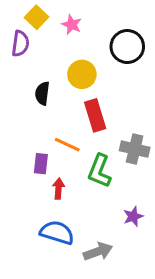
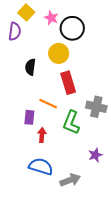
black circle: (127, 47) -> (72, 28), moved

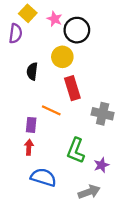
green L-shape: (71, 123) -> (76, 151), moved
red arrow: (42, 135) -> (29, 147), moved
gray arrow: (70, 180) -> (89, 192), moved

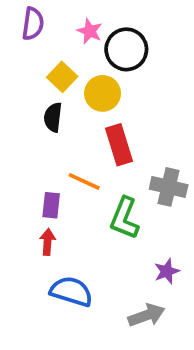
yellow square: (28, 13) -> (62, 77), moved
purple semicircle: (15, 33) -> (33, 24), moved
green L-shape: (76, 151) -> (125, 218), moved

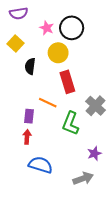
purple semicircle: (33, 24) -> (19, 13), turned 72
pink star: (90, 31) -> (47, 28), moved
yellow square: (62, 77) -> (16, 43), moved
gray cross: (169, 187) -> (95, 106), turned 30

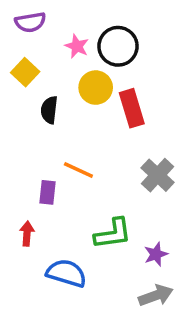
red rectangle: (67, 82) -> (132, 108), moved
green L-shape: (71, 123) -> (113, 234), moved, turned -120
red arrow: (27, 137) -> (27, 234), moved
gray arrow: (83, 178) -> (156, 295), moved

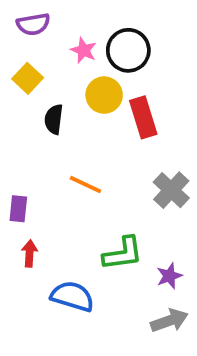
purple rectangle: (48, 192) -> (18, 209), moved

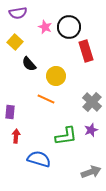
yellow circle: (104, 95) -> (56, 76), moved
red rectangle: (143, 117) -> (86, 51), moved
black semicircle: (54, 119) -> (29, 64), turned -49
purple star: (169, 276) -> (91, 130), moved

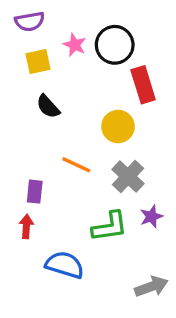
yellow square: (15, 42) -> (38, 61), moved, turned 35
yellow circle: (56, 76) -> (118, 126), moved
gray cross: (92, 102) -> (128, 177), moved
purple rectangle: (10, 112) -> (35, 192), moved

